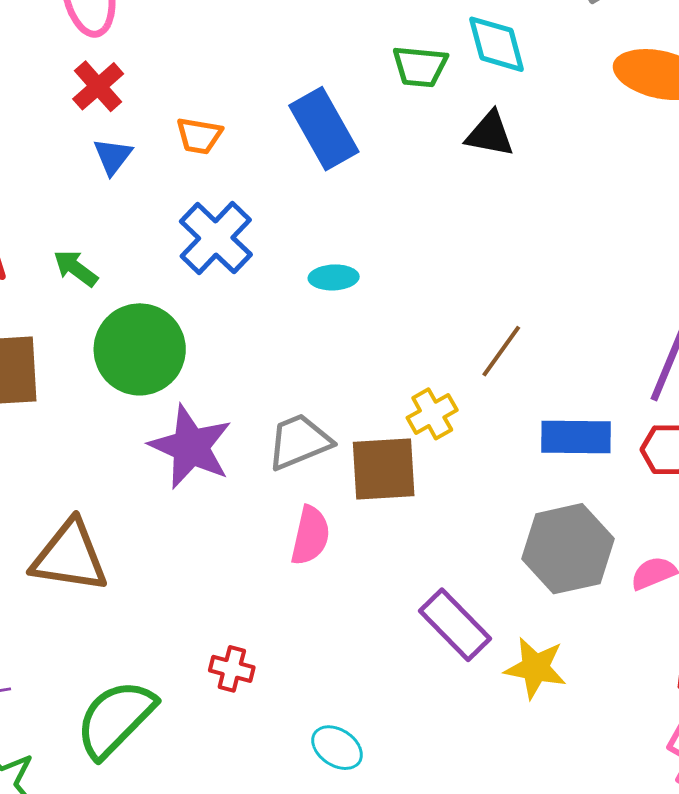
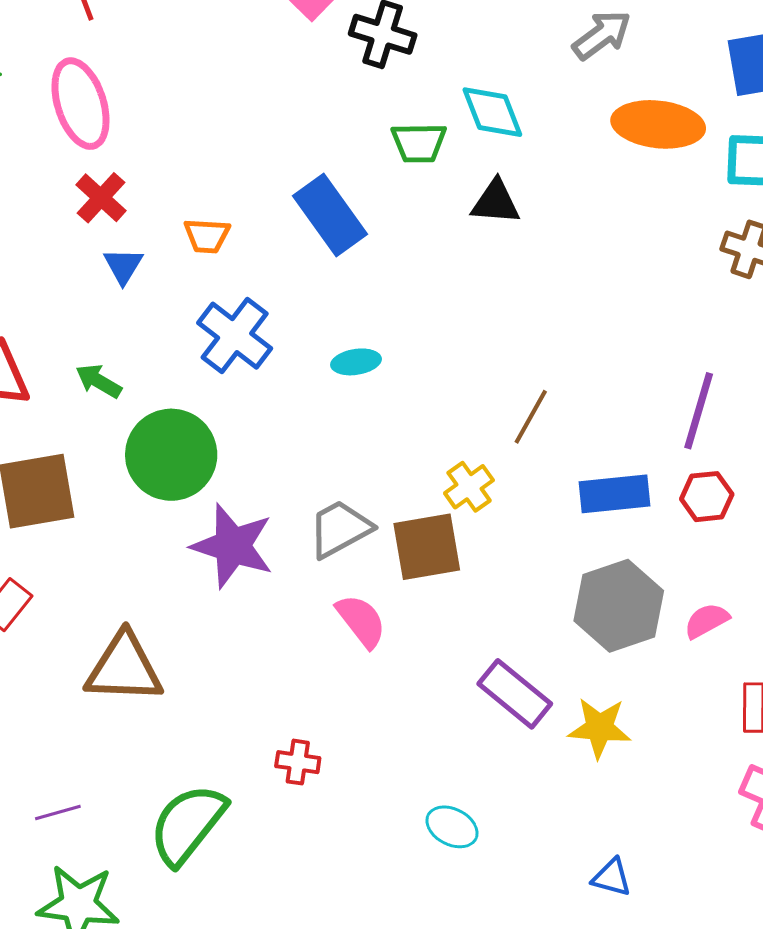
pink semicircle: (310, 536) -> (361, 621), turned -44
cyan ellipse: (337, 748) -> (452, 827), moved

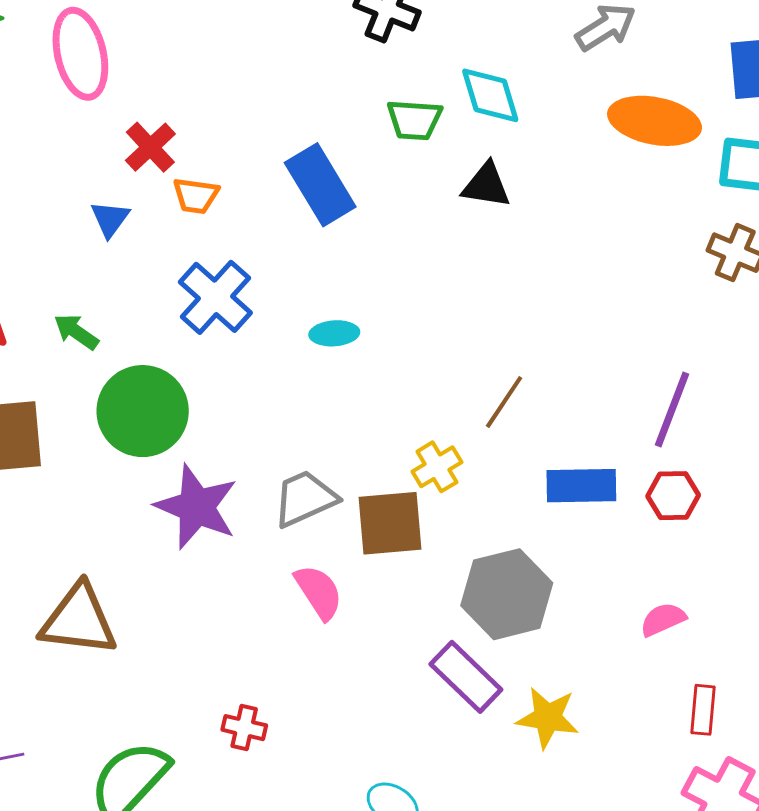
red cross: (101, 198) -> (150, 147), moved
gray hexagon: (619, 606) -> (507, 594), moved

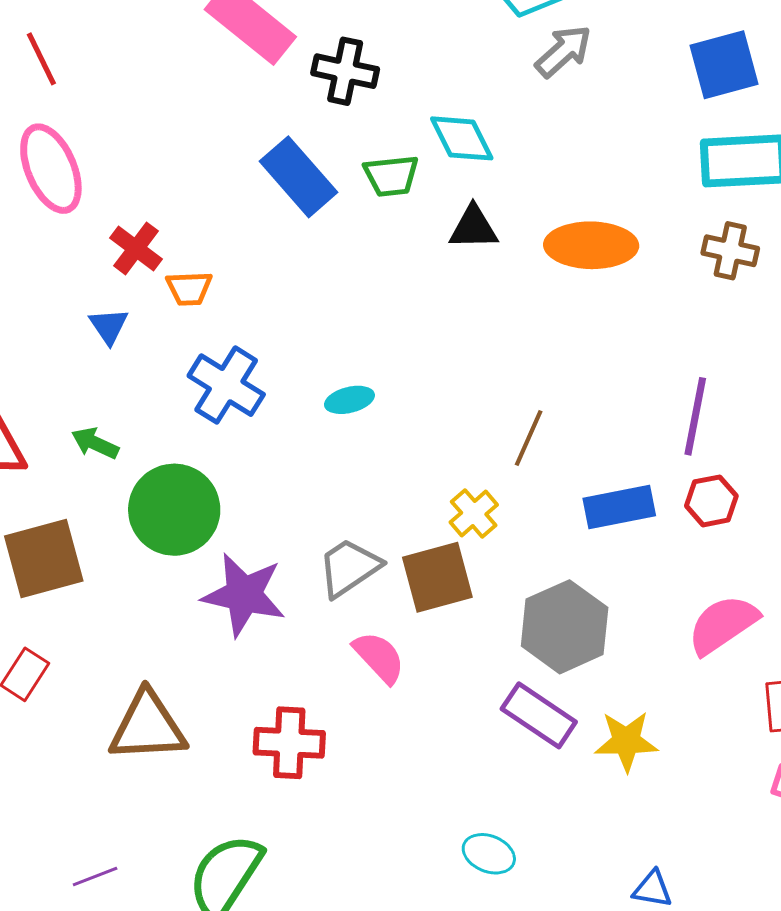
orange ellipse: (655, 121) -> (591, 245), moved
blue rectangle: (320, 185) -> (299, 177), moved
pink semicircle: (663, 619) -> (723, 624), size x1.6
red cross: (244, 728) -> (289, 743), moved, size x1.6

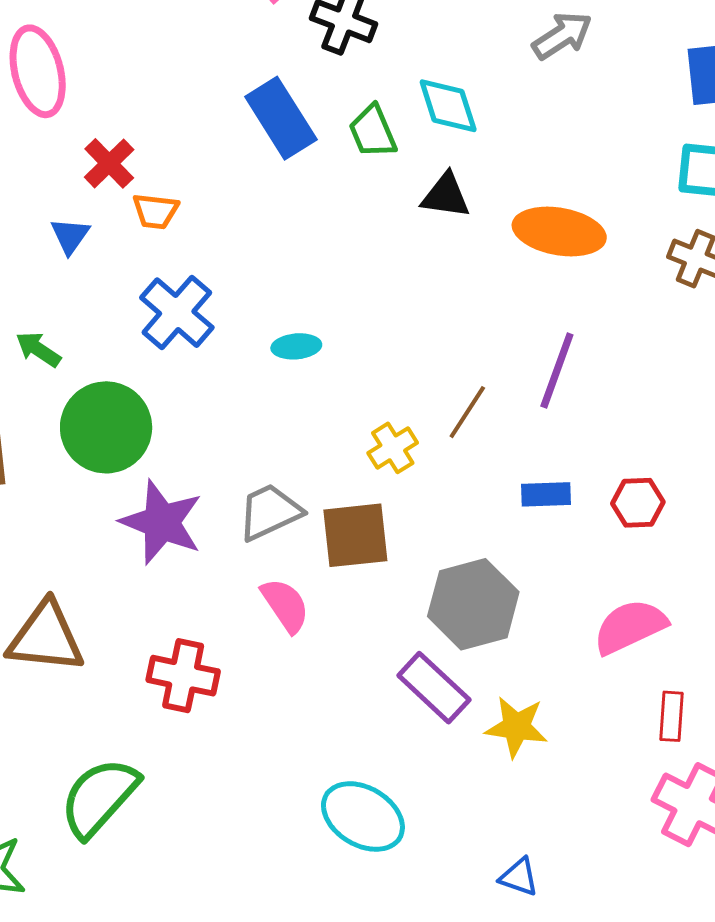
green trapezoid: (391, 176) -> (373, 132), turned 64
purple line: (695, 416) -> (557, 370), moved
blue rectangle: (619, 507) -> (546, 494), size x0.7
yellow cross: (474, 513) -> (393, 448), moved
cyan ellipse: (489, 854) -> (363, 816), size x1.6

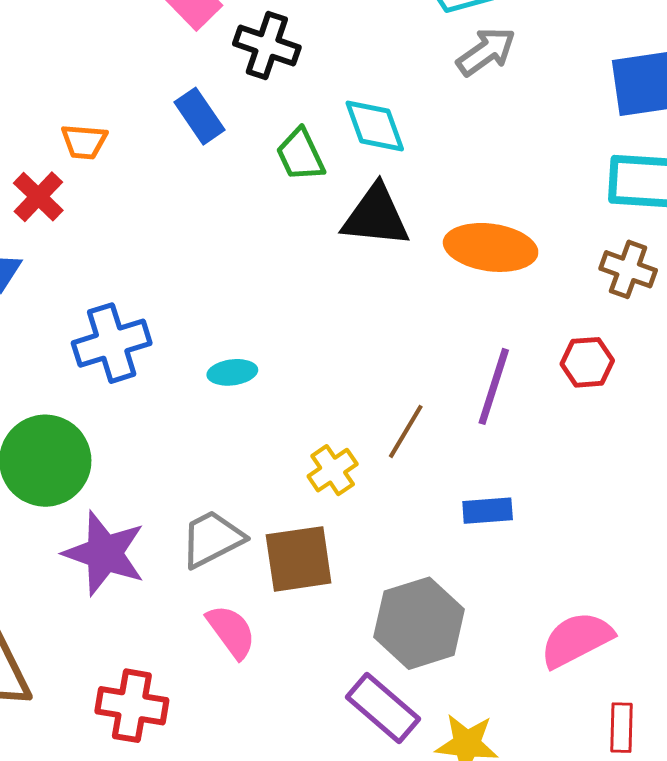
blue rectangle: (281, 118) -> (200, 116), moved, size x0.7
black triangle: (446, 196) -> (376, 216), size x1.4
orange trapezoid: (155, 211) -> (84, 142), moved
blue cross: (177, 313) -> (112, 343), turned 34
red hexagon: (638, 503) -> (587, 362), moved

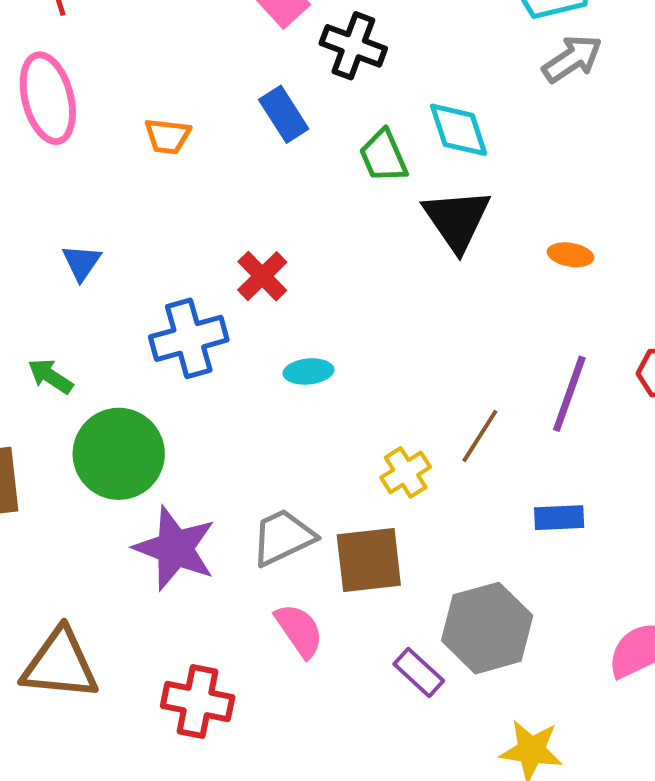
red cross: (38, 197) -> (262, 276), moved
black triangle: (376, 216) -> (457, 220), turned 48
orange ellipse: (491, 247) -> (570, 255), size x0.5
purple rectangle: (383, 708) -> (419, 672), moved, size x0.7

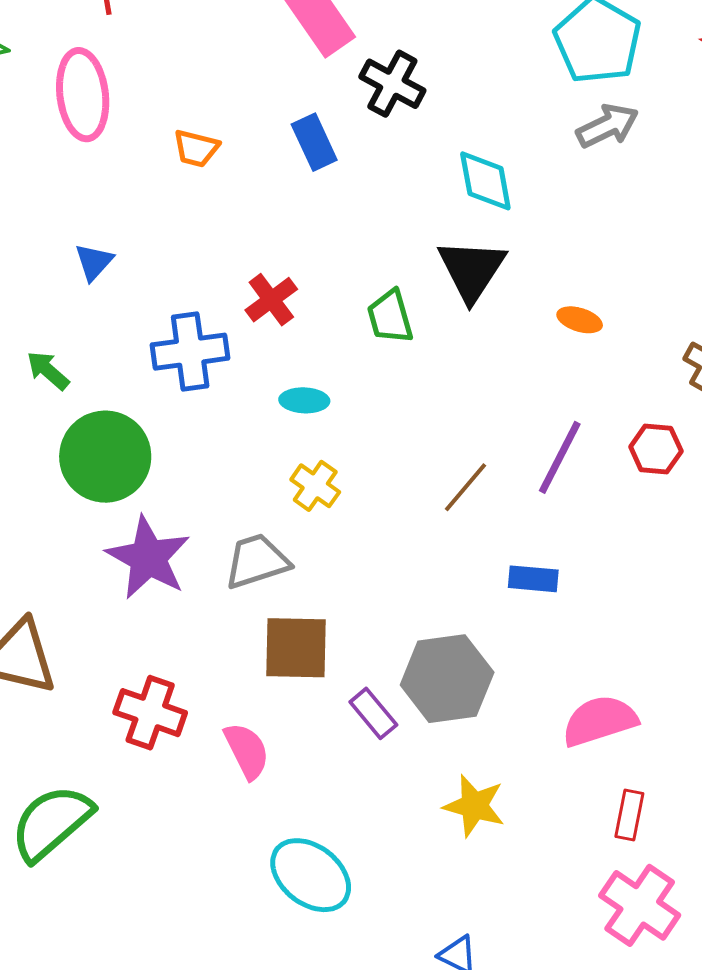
green trapezoid: (383, 156) -> (390, 317), moved
yellow cross: (406, 472) -> (315, 486), moved, turned -30
brown square: (369, 560) -> (296, 648), moved
pink semicircle: (299, 630) -> (247, 751), moved

